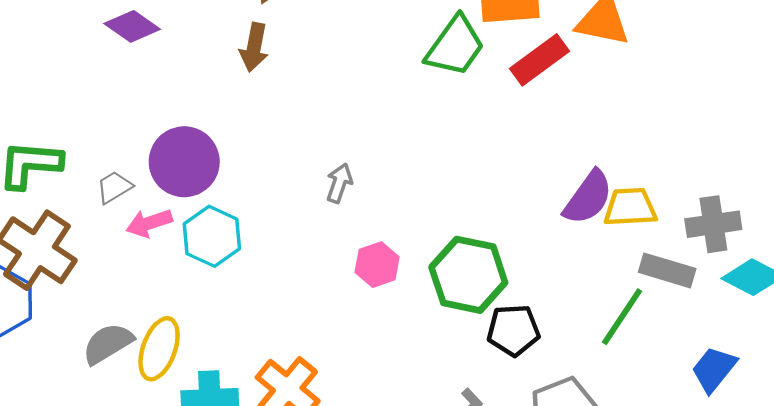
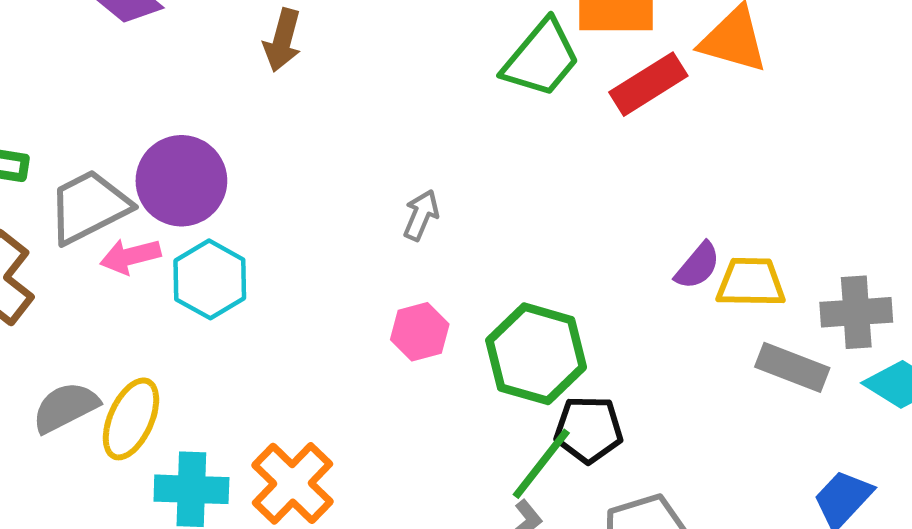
gray arrow: (339, 183) -> (421, 215), moved
gray trapezoid: (114, 187) -> (89, 207), size x1.8
purple semicircle: (588, 198) -> (698, 266), size x0.7
green line: (622, 317) -> (541, 464), moved

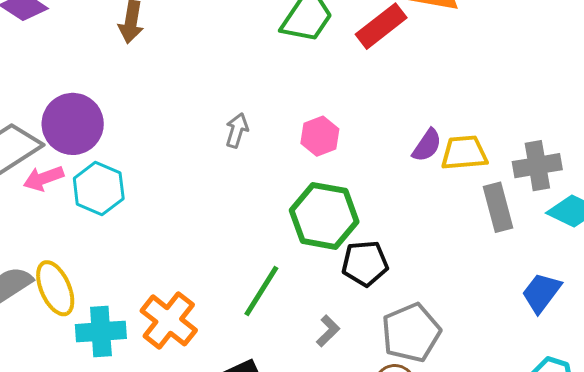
pink hexagon: (420, 332) -> (320, 136), moved
gray rectangle: (792, 367) -> (498, 207), turned 60
yellow ellipse: (131, 419) -> (55, 288), turned -42
green line: (541, 464) -> (261, 291), moved

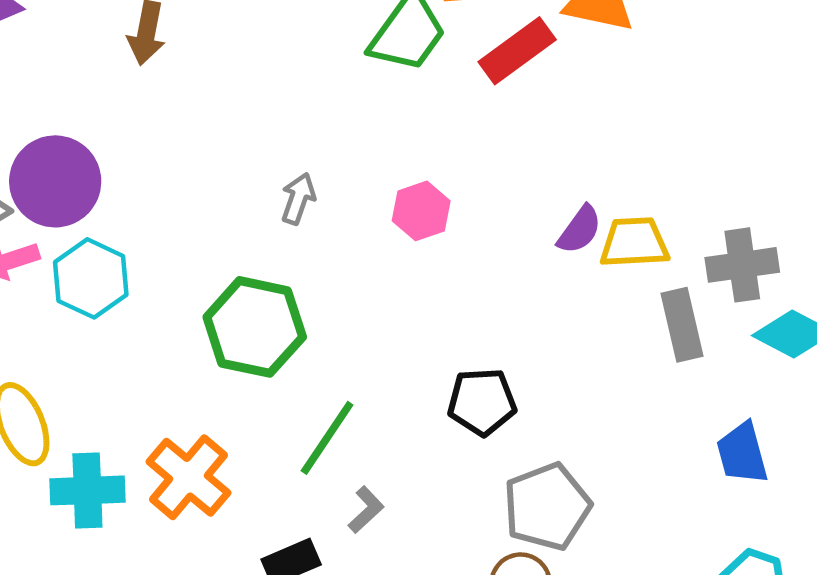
green hexagon: (324, 216) -> (255, 327), moved
blue trapezoid: (541, 293) -> (742, 453), turned -54
gray L-shape: (328, 331) -> (366, 510), moved

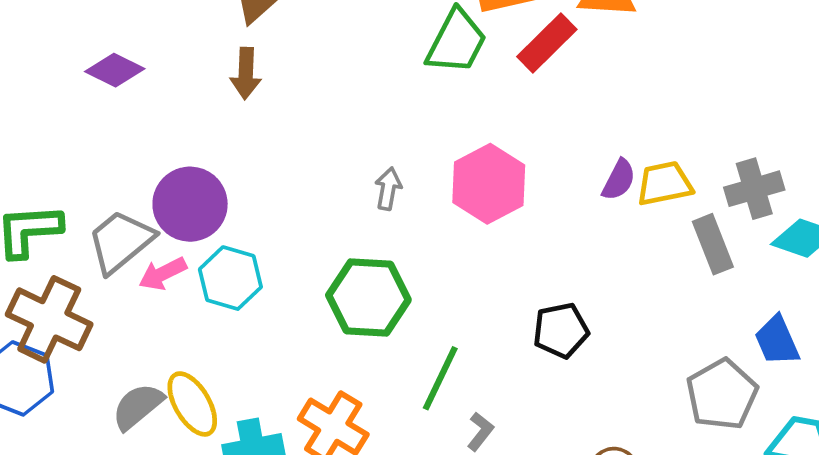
pink hexagon: (421, 211) -> (489, 184), size x1.6
gray pentagon: (547, 507) -> (722, 394), moved

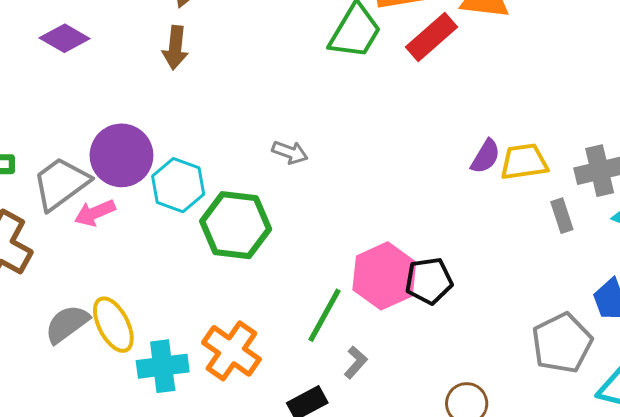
pink hexagon: (489, 184) -> (384, 276), moved
gray arrow: (388, 189) -> (290, 152), turned 96
gray rectangle: (713, 244) -> (562, 216), size x0.7
cyan hexagon: (230, 278) -> (178, 185), moved
green hexagon: (368, 297) -> (236, 225), moved

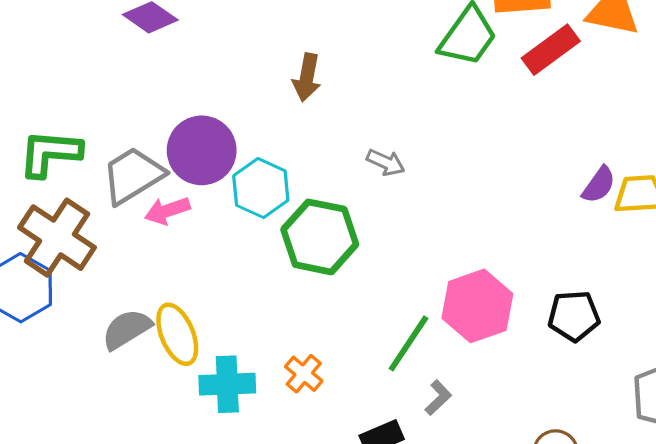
brown arrow: (175, 48) -> (307, 77), moved
black pentagon: (429, 281) -> (574, 316), moved
orange cross: (231, 351) -> (304, 374), size x0.6

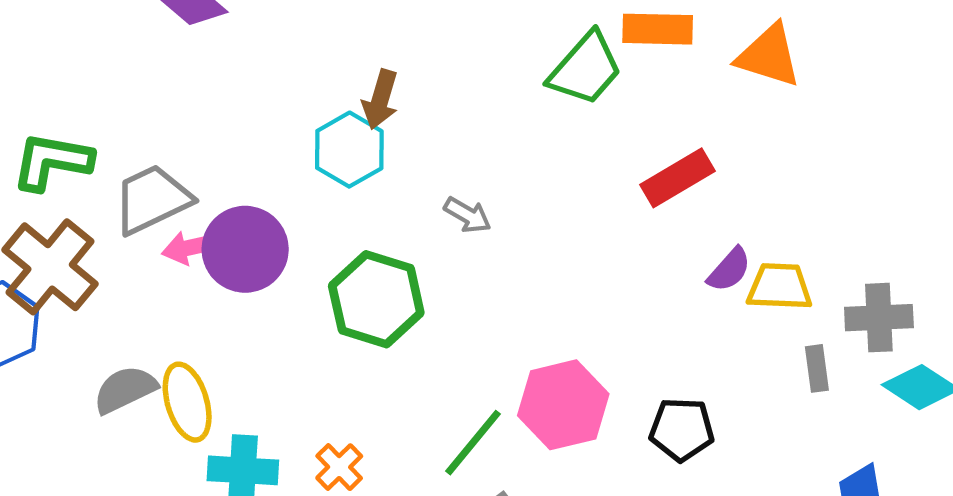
red rectangle: (551, 50) -> (678, 178), moved
purple circle: (202, 150) -> (245, 249), moved
cyan hexagon: (261, 188) -> (349, 150), moved

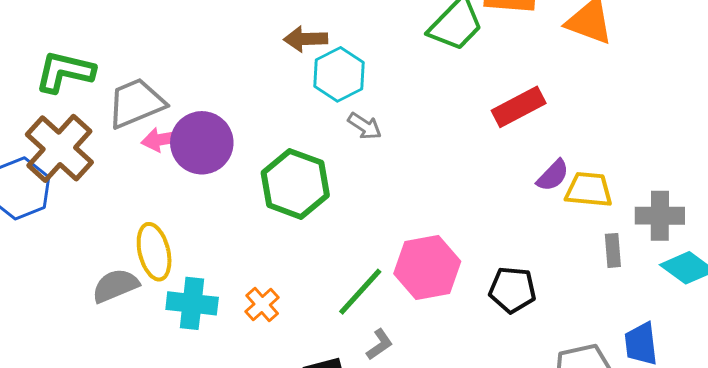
brown arrow: (380, 99) -> (306, 39), turned 69
cyan hexagon: (349, 150) -> (339, 74), moved
gray semicircle: (125, 389) -> (115, 286), moved

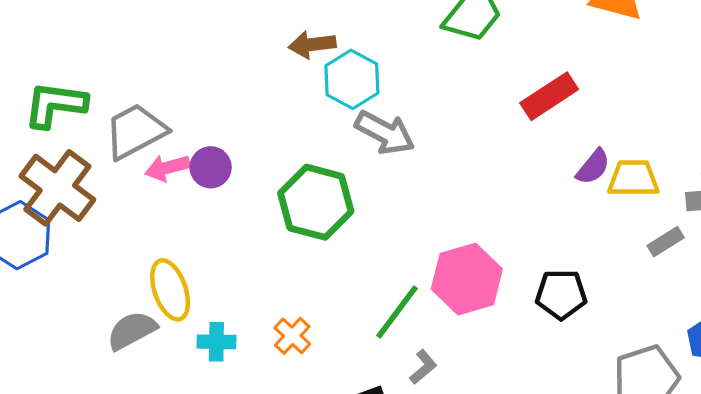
gray arrow: (365, 126) -> (385, 133), size x1.6
purple circle: (202, 143) -> (211, 167), size x0.6
gray rectangle: (613, 250) -> (666, 242), turned 68
cyan cross: (192, 303) -> (216, 342), size x0.7

